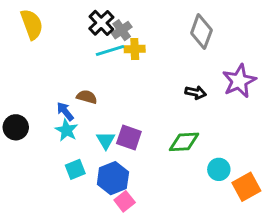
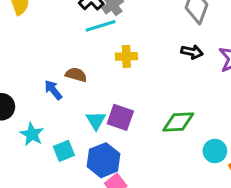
yellow cross: (135, 49) -> (126, 56), moved
black arrow: (196, 92) -> (192, 52), moved
cyan star: (67, 130) -> (32, 134), moved

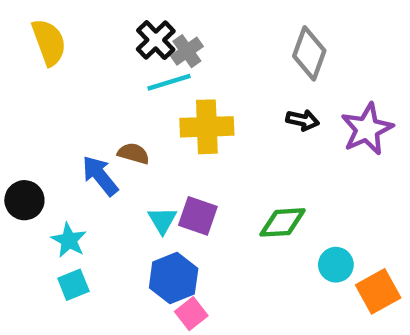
yellow cross: (126, 56) -> (207, 127), size x1.6
blue arrow: (53, 90) -> (100, 176), size x1.4
cyan square: (64, 151) -> (73, 285), moved

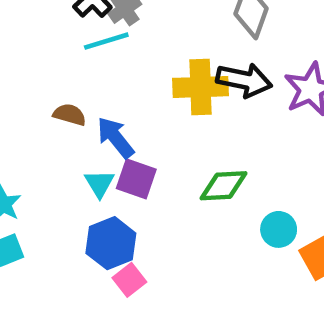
black arrow: (303, 120) -> (244, 80), size x1.6
yellow cross: (207, 127) -> (201, 87), moved
blue arrow: (100, 176) -> (116, 138), moved

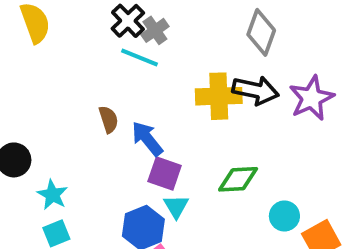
cyan line: (106, 41) -> (139, 58), turned 39
brown semicircle: (70, 115) -> (109, 119), turned 56
cyan triangle: (99, 183) -> (176, 206), moved

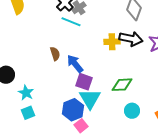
yellow cross: (219, 96) -> (112, 42), size x0.7
cyan triangle: (176, 206) -> (90, 99), size x1.6
cyan circle: (284, 216) -> (132, 111), moved

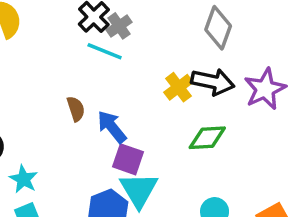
yellow cross: (112, 42) -> (178, 87), turned -35
green diamond: (122, 85) -> (207, 138), moved

